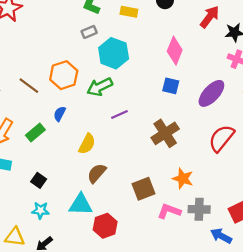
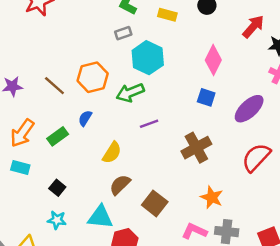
brown square: (144, 189) -> (155, 203), moved, turned -35

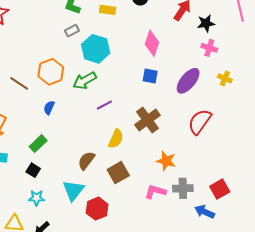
green rectangle: (58, 136) -> (38, 144), moved
yellow semicircle: (112, 153) -> (116, 139), moved
brown square: (155, 203) -> (118, 173), turned 30
cyan triangle: (100, 217) -> (73, 190), turned -50

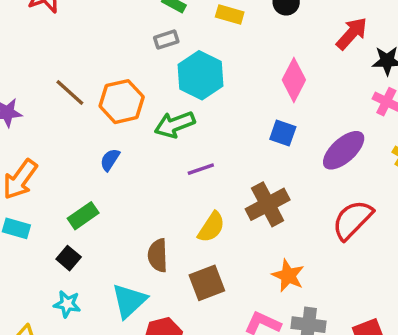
brown line: (19, 83) -> (70, 92), moved
brown semicircle: (86, 161) -> (158, 255), turned -48

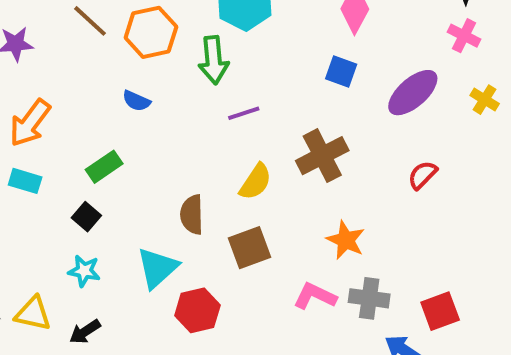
green arrow: (175, 124) -> (213, 60), turned -75
blue semicircle: (110, 160) -> (136, 101), turned -100
red semicircle: (352, 220) -> (422, 175), size x0.6

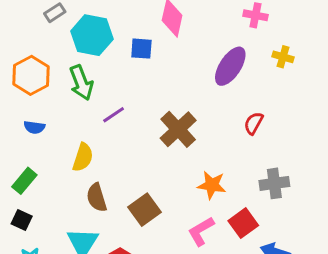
blue square: (341, 71) -> (141, 49), moved
yellow semicircle: (256, 182) -> (83, 157), moved
pink L-shape: (315, 296) -> (201, 231), turned -40
gray cross: (369, 298) -> (274, 183), moved
red square: (440, 311) -> (243, 223), moved

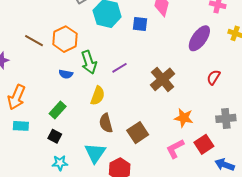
green arrow: (81, 83) -> (89, 62), moved

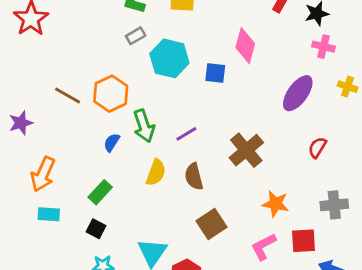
blue semicircle: (66, 74) -> (112, 142), turned 112
brown semicircle: (106, 123) -> (194, 177), moved
red square: (204, 144) -> (304, 241), turned 30

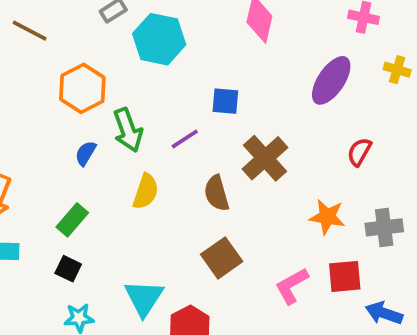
blue square: (215, 73) -> (225, 101), moved
brown line: (68, 96) -> (30, 31), moved
brown semicircle: (194, 177) -> (217, 193), moved
orange star: (276, 204) -> (327, 217), moved

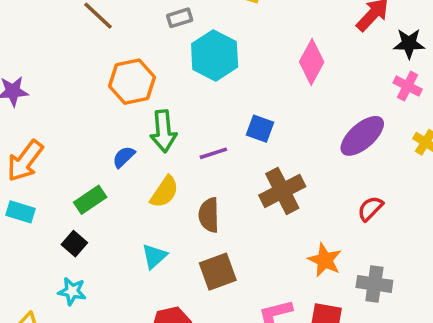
blue semicircle: (86, 153) -> (124, 157), moved
brown semicircle: (217, 193) -> (209, 215), moved
cyan triangle: (144, 298) -> (154, 256), moved, size x0.7

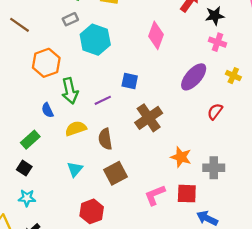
blue semicircle: (124, 157) -> (47, 110), turned -64
yellow semicircle: (164, 192) -> (76, 128), turned -135
red semicircle: (370, 208) -> (215, 112), moved

